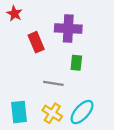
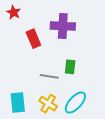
green rectangle: (76, 63) -> (70, 67), moved

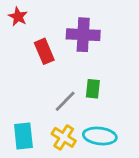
gray line: (49, 76) -> (65, 101), turned -54
cyan ellipse: (75, 103) -> (100, 136), turned 55

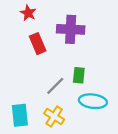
red star: (18, 17) -> (28, 13), moved
cyan ellipse: (100, 136) -> (93, 101), moved

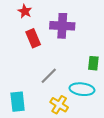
green rectangle: (79, 75) -> (93, 63), moved
yellow cross: (54, 116) -> (59, 105), moved

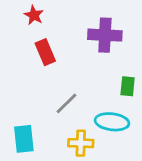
purple cross: (62, 26) -> (105, 35), moved
yellow cross: (59, 105) -> (81, 143), turned -30

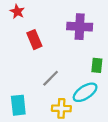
red star: (34, 15) -> (17, 12), moved
cyan ellipse: (112, 122) -> (85, 92), turned -40

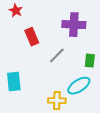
gray line: (51, 78) -> (57, 56), moved
cyan rectangle: (18, 105) -> (14, 82), moved

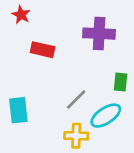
red rectangle: (32, 37) -> (43, 50), turned -54
gray line: (57, 56) -> (76, 99), moved

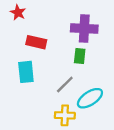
green rectangle: (121, 82) -> (80, 56), moved
cyan rectangle: (18, 110) -> (26, 72), moved

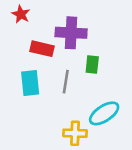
purple cross: (84, 28) -> (71, 33), moved
gray line: (65, 85) -> (66, 82), moved, turned -36

